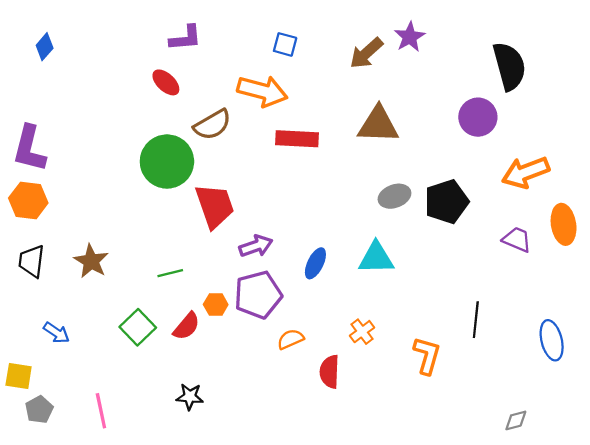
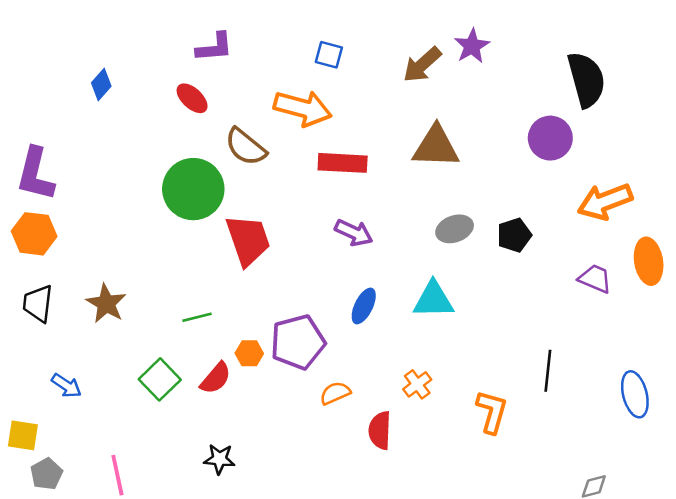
blue diamond: (45, 47) -> (101, 85), moved
brown semicircle: (212, 125) -> (246, 147), turned 69
black pentagon: (447, 202) -> (514, 235), size x0.7
purple arrow: (256, 246) -> (354, 233), moved, turned 44

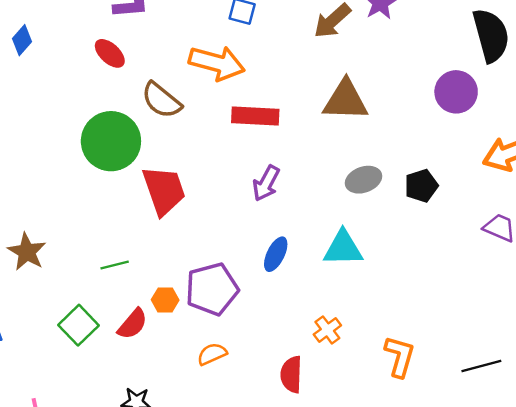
purple arrow: (354, 233) -> (266, 183), turned 93
black line: (548, 371) -> (481, 366), moved, turned 69
orange semicircle: (335, 393) -> (212, 354), moved

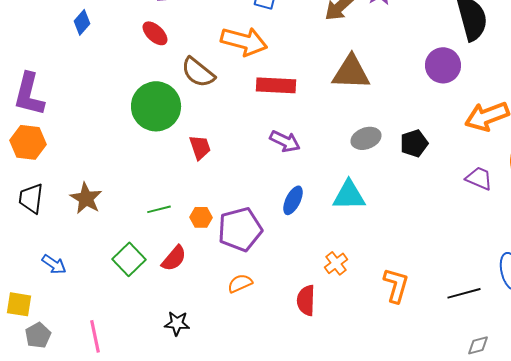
purple arrow: (266, 183) -> (285, 141), turned -92
red trapezoid: (164, 190) -> (200, 147), size x0.6
orange hexagon: (165, 300) -> (201, 217), moved

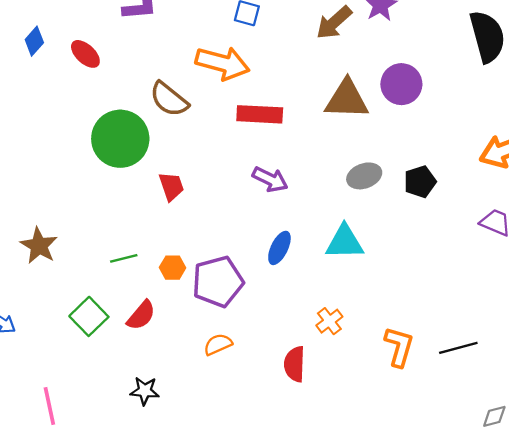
red ellipse: (155, 33) -> (85, 54), moved
purple circle: (443, 65) -> (401, 84), moved
black line: (464, 293) -> (458, 348), moved

